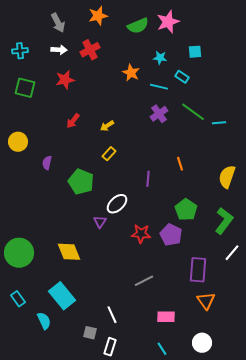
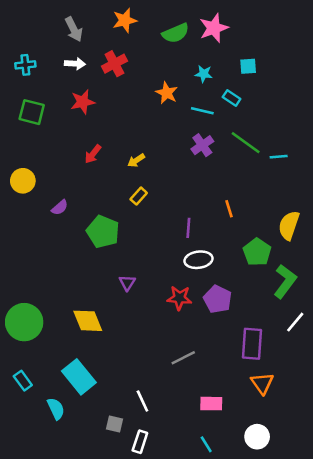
purple semicircle: (47, 163) -> (60, 208), turned -144
white ellipse: (117, 204) -> (199, 260), moved, turned 35
green pentagon: (186, 210) -> (257, 252), moved

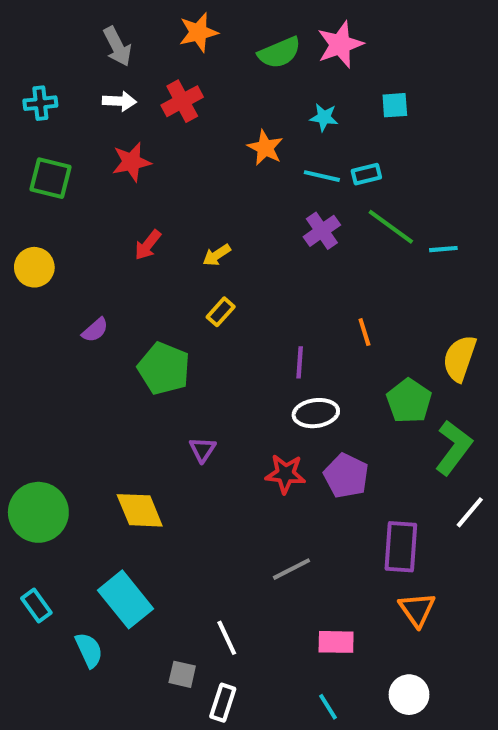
cyan rectangle: (232, 98) -> (366, 174), moved, turned -48
yellow circle: (23, 181) -> (34, 267), moved

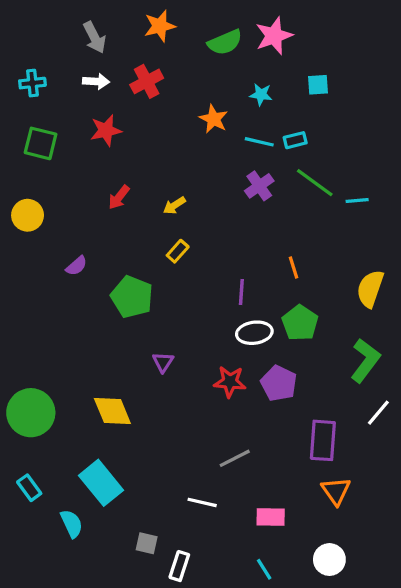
green pentagon: (409, 401) -> (300, 323), moved
white line: (227, 638) -> (202, 502), moved, turned -52

